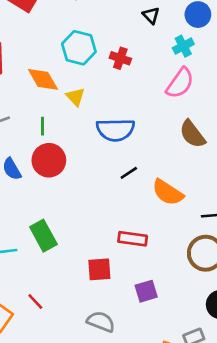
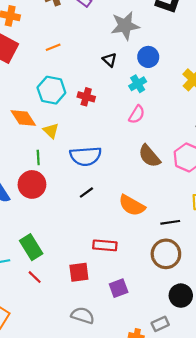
pink semicircle: (180, 83) -> (137, 114), size x0.7
green line: (42, 126) -> (38, 157), moved
black line: (129, 173) -> (86, 193), moved
red line: (35, 301) -> (35, 277), moved

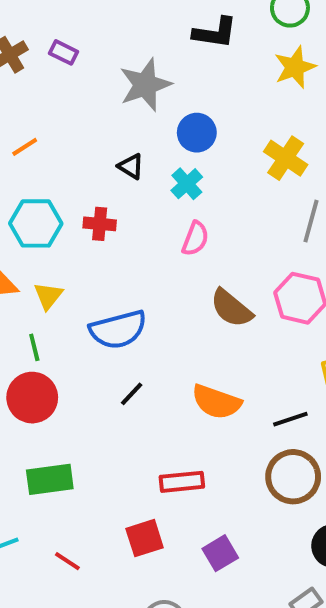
black triangle: (110, 60) -> (131, 166), moved
yellow triangle: (51, 131) -> (48, 296), turned 35
green rectangle: (31, 247) -> (50, 479), moved, turned -55

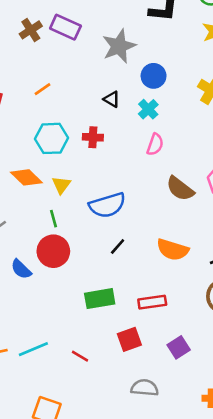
purple rectangle: (64, 52) -> (65, 27), size x1.6
green rectangle: (50, 479) -> (100, 299), moved

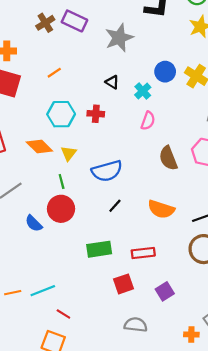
blue circle: (154, 76) -> (165, 72), moved
brown semicircle: (180, 189) -> (168, 158), turned 30
red line: (80, 356) -> (63, 314), moved

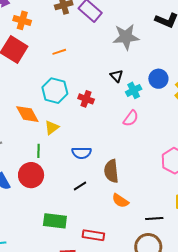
black triangle: (112, 82) -> (116, 76), moved
brown semicircle: (168, 158) -> (111, 171), moved
blue semicircle: (107, 171) -> (82, 153), size x0.7
orange semicircle: (161, 209) -> (120, 201), size x0.7

